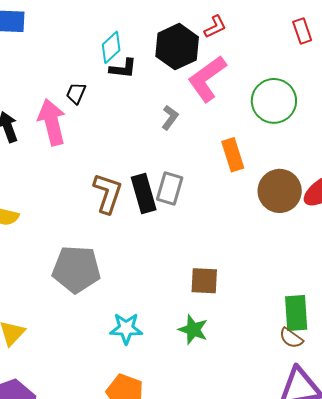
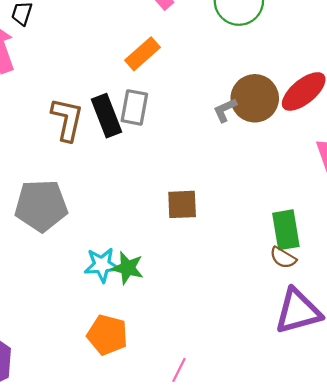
gray L-shape: (170, 118) -> (225, 110), moved, turned -145
orange rectangle: (233, 155) -> (143, 54), moved, turned 72
green star: (193, 330) -> (127, 268), moved

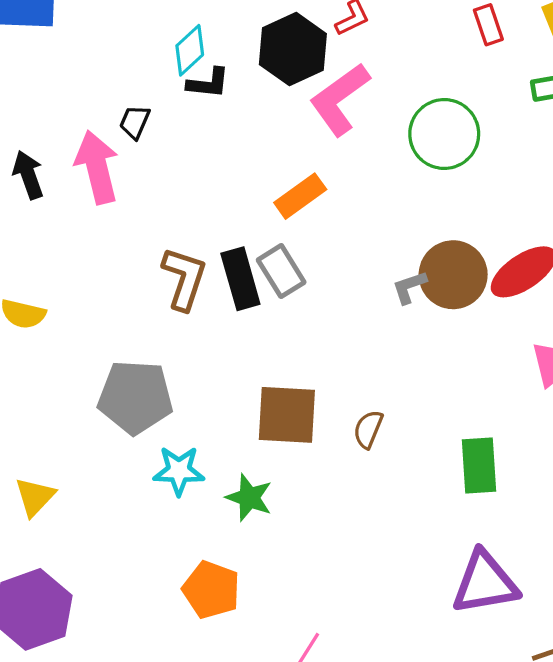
gray rectangle: (134, 107) -> (281, 271), turned -48
brown square: (182, 204) -> (287, 415), moved, size x1.4
brown semicircle: (283, 258) -> (368, 429), moved, turned 76
cyan star: (102, 265) -> (179, 471), moved

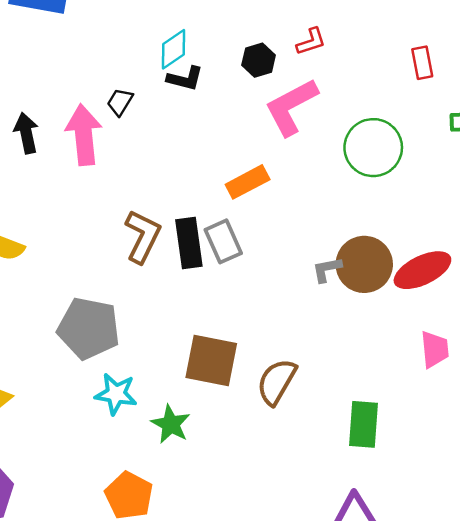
black hexagon: (293, 49) -> (259, 60), size x0.6
brown semicircle: (368, 429) -> (276, 382), size x1.5

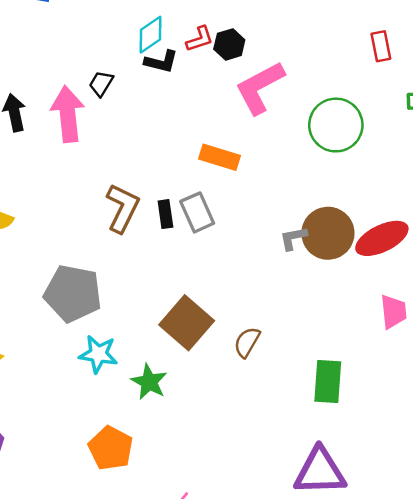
red L-shape: (311, 42) -> (200, 39), moved
orange rectangle: (248, 182) -> (220, 157), turned 45
black rectangle: (189, 243) -> (165, 214), size x0.6
brown square: (211, 360) -> (187, 323), turned 30
brown semicircle: (276, 382) -> (247, 342), size x0.7

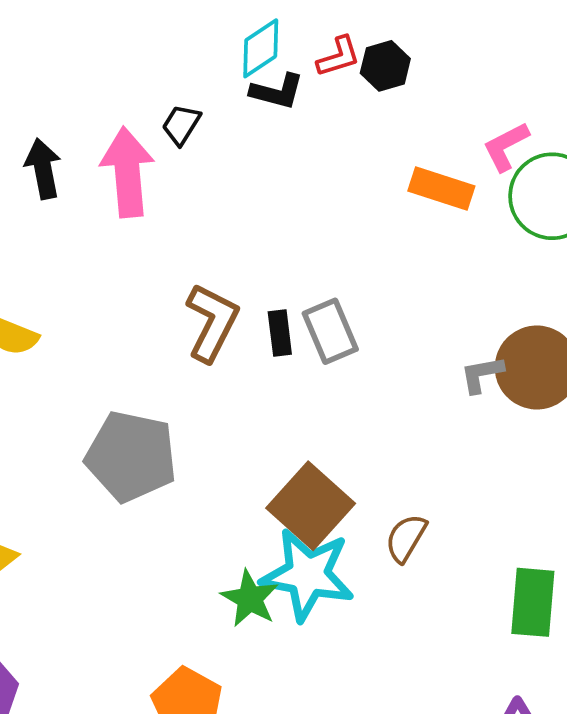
pink L-shape: (260, 88) -> (506, 147), moved, size x0.6
orange rectangle: (220, 157) -> (441, 189), moved
cyan star: (98, 354) -> (308, 575), moved, size x1.5

